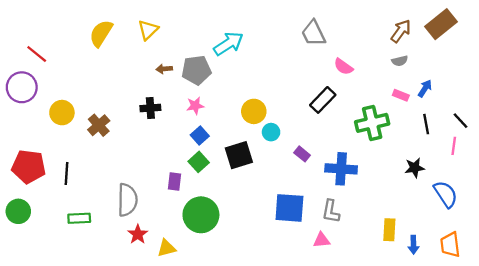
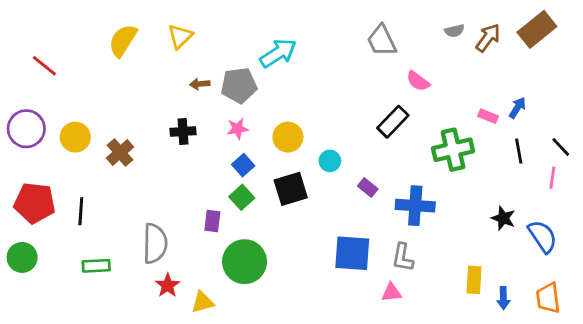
gray semicircle: (400, 61) -> (454, 31), moved
purple circle: (22, 87) -> (26, 129), moved
yellow circle: (254, 111) -> (288, 137), moved
black star: (415, 168) -> (503, 218), moved, turned 30

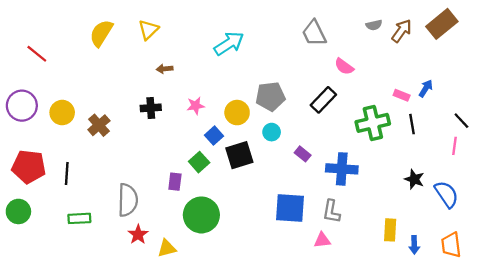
gray pentagon: (239, 85) -> (270, 96), moved
black line: (519, 151) -> (412, 124), moved
blue square: (243, 165) -> (214, 136), moved

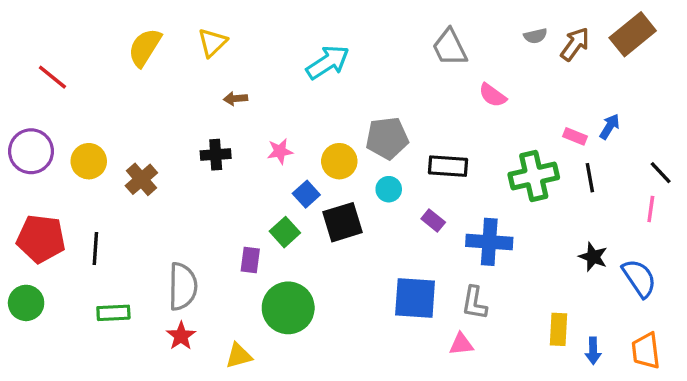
black rectangle: (323, 100) -> (448, 166), moved, turned 50
red star: (138, 235) -> (181, 336), moved

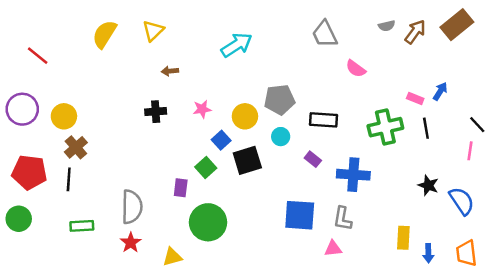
brown cross: (141, 179) -> (76, 147), moved

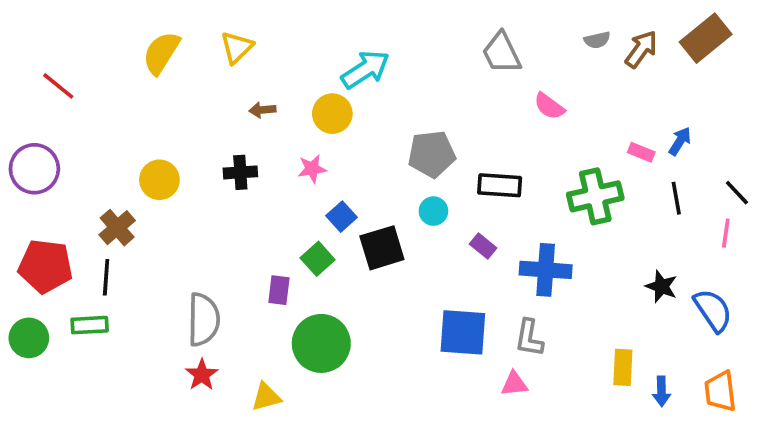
yellow circle: (64, 116) -> (159, 180), moved
yellow circle: (245, 116) -> (332, 114), moved
black line: (426, 128) -> (676, 198), moved
green rectangle: (82, 226) -> (90, 325), moved

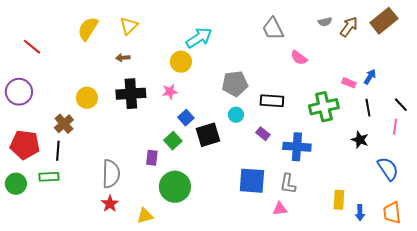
brown arrow: (262, 110) -> (123, 58), moved
black cross: (240, 172) -> (131, 94), size x1.6
black star: (661, 286) -> (360, 140), moved

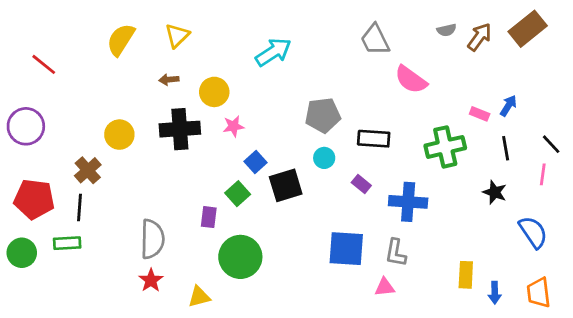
pink semicircle: (299, 58) -> (411, 80), size x1.4
yellow circle: (181, 62) -> (214, 92), moved

